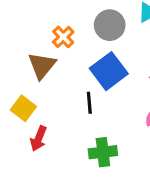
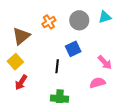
brown triangle: (42, 66) -> (21, 36), moved
blue square: (109, 71) -> (73, 49), size x0.7

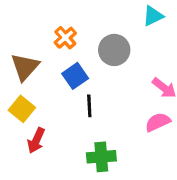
gray circle: (79, 20) -> (114, 50), moved
blue square: (73, 49) -> (75, 76), moved

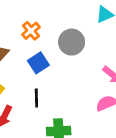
black line: (89, 106) -> (36, 98), moved

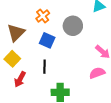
blue square: (38, 63) -> (47, 40), turned -35

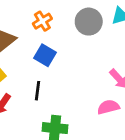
gray circle: (73, 26) -> (89, 22), moved

